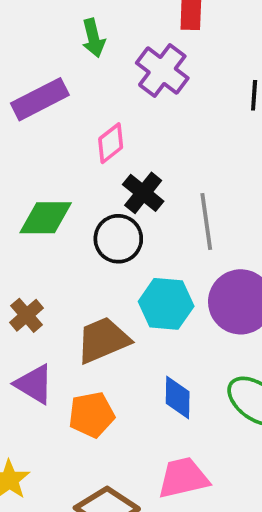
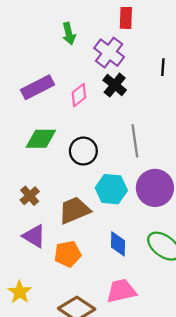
purple rectangle: (40, 99) -> (37, 87), moved
black cross: (143, 193) -> (115, 85), moved

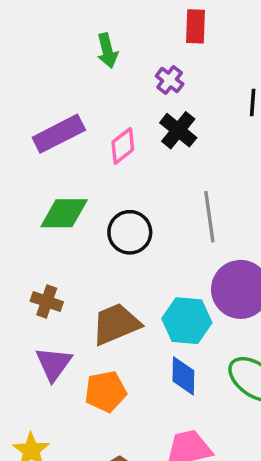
purple cross: (109, 53) -> (170, 80), size x0.6
cyan hexagon: (111, 189) -> (187, 321), moved
brown cross: (30, 196) -> (47, 301), turned -30
purple triangle: (34, 236) -> (54, 364), turned 35

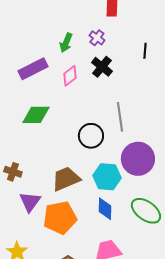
green arrow: (107, 51) -> (66, 43), moved, turned 36
black circle: (130, 232) -> (91, 136), moved
brown cross: (47, 301) -> (13, 172), moved
orange pentagon: (106, 391) -> (60, 218), size x1.4

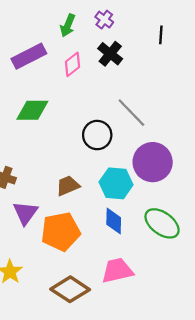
gray line: (120, 117) -> (131, 113), turned -36
brown trapezoid: (66, 179) -> (68, 186), size x0.7

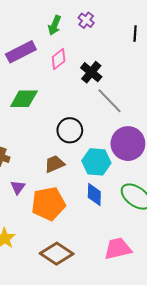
black cross: (110, 54) -> (91, 72), moved
black circle: (97, 135) -> (70, 130), moved
purple triangle: (25, 213) -> (18, 187), size x0.7
pink trapezoid: (117, 271) -> (118, 249), moved

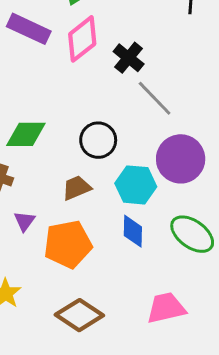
purple rectangle: (21, 52) -> (29, 29), turned 52
pink diamond: (59, 59) -> (82, 39), size x1.5
green diamond: (24, 99) -> (26, 134), moved

